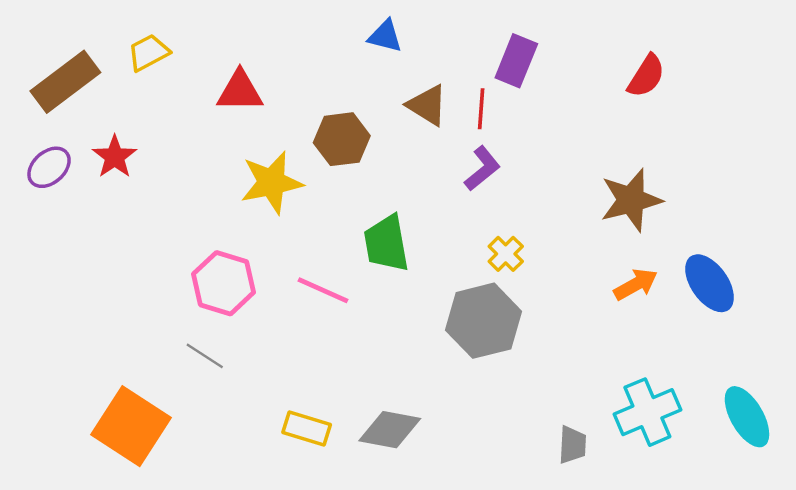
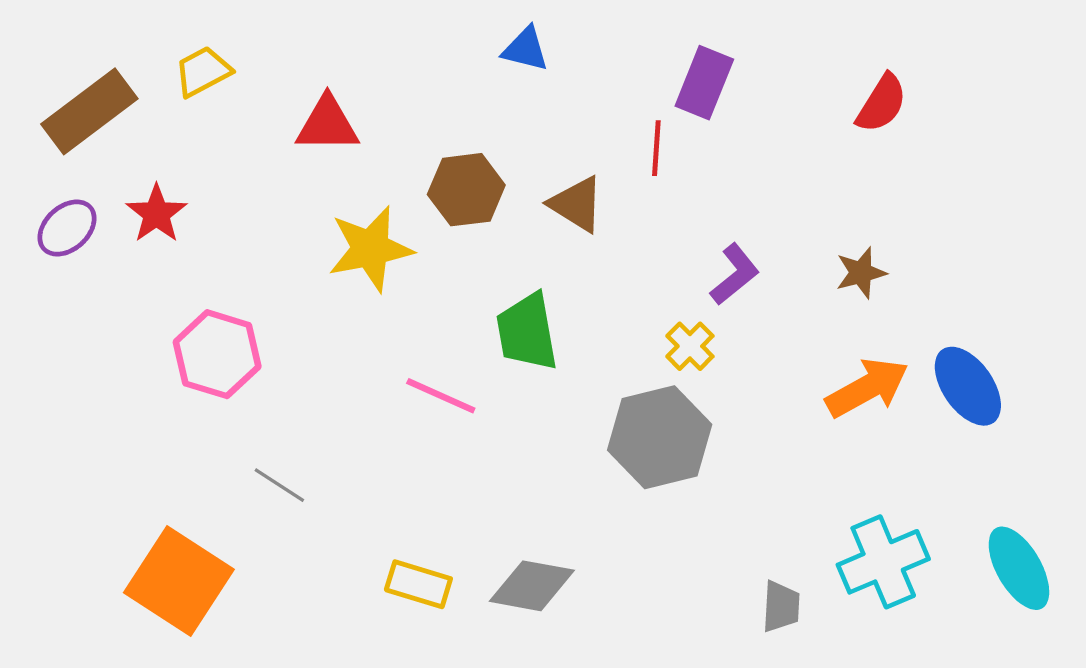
brown triangle: (427, 105) -> (577, 204), moved
purple L-shape: (482, 168) -> (735, 274), moved
brown star: (631, 200) -> (861, 273), size x0.6
pink hexagon: (224, 283) -> (217, 354), moved
orange arrow: (636, 284) -> (867, 388), size x1.4

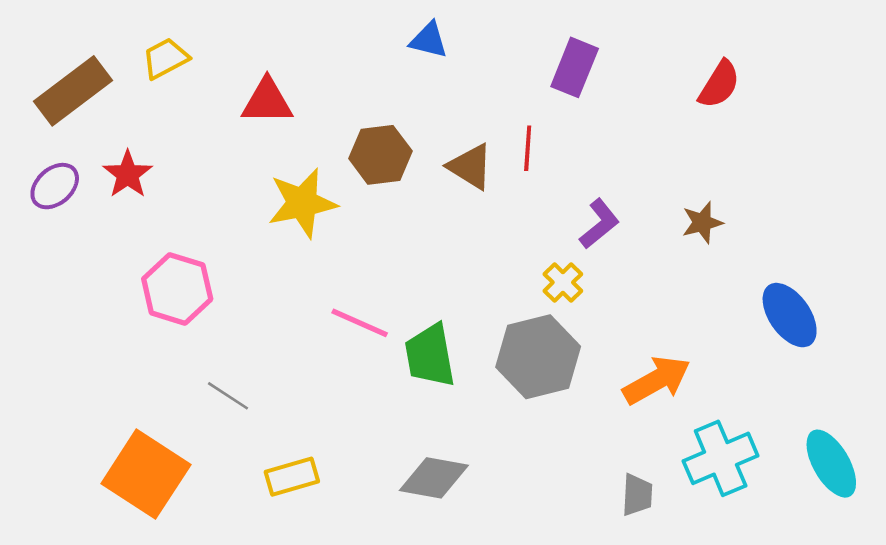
red line: (656, 148) -> (528, 148), moved
green trapezoid: (527, 332) -> (430, 355), moved
orange arrow: (867, 388) -> (657, 380), moved
yellow rectangle: (418, 584) -> (292, 477), moved, turned -33

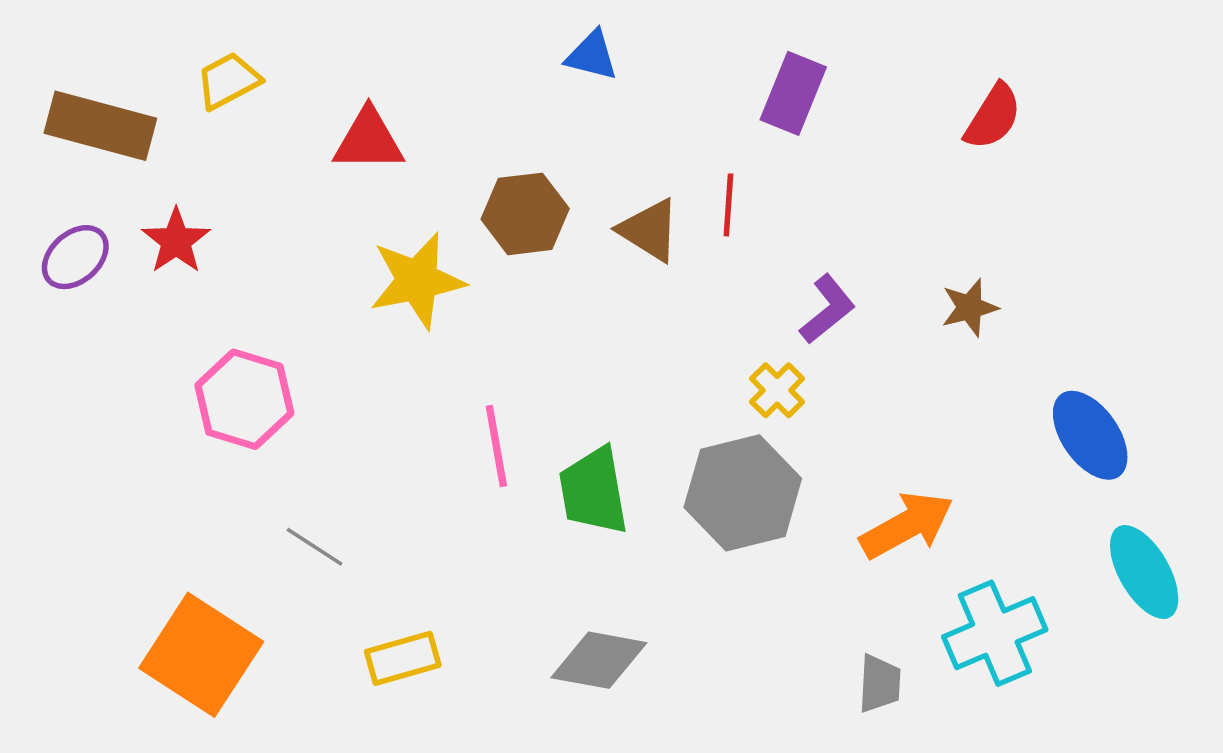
brown rectangle: (73, 91) -> (100, 126), turned 52
pink line: (360, 323) -> (496, 446), turned 56
cyan ellipse: (831, 464) -> (1144, 572), moved

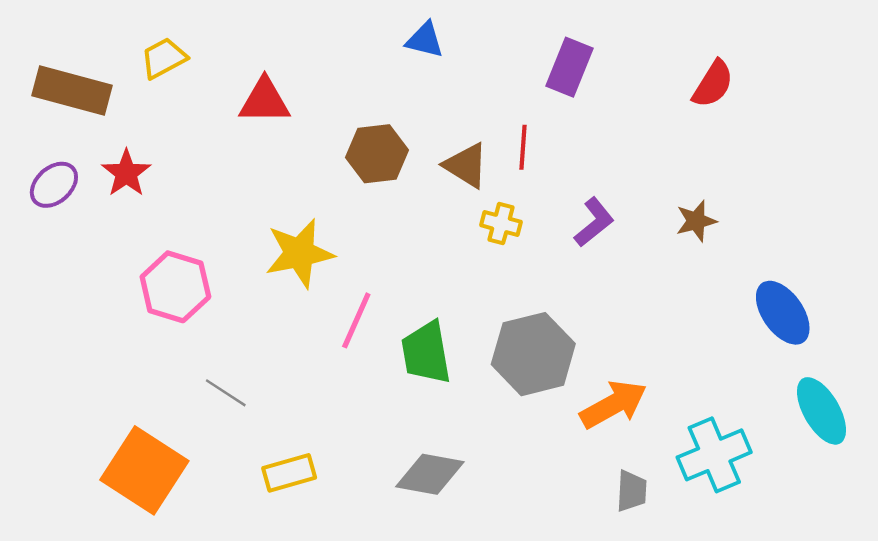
yellow star: (417, 280) -> (299, 253), moved
yellow cross: (777, 390) -> (501, 224), moved, turned -30
pink line: (496, 446) -> (356, 320), turned 34
orange arrow: (907, 525) -> (613, 404), moved

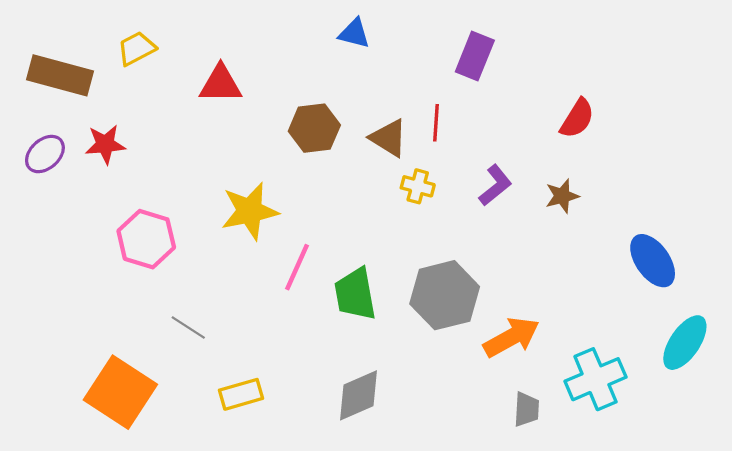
red semicircle: (713, 84) -> (577, 118), moved
red star: (126, 173) -> (105, 144), turned 30
brown star: (696, 221) -> (562, 196), moved
cyan ellipse: (821, 411) -> (685, 343), turned 64
gray diamond: (430, 474) -> (358, 395), turned -34

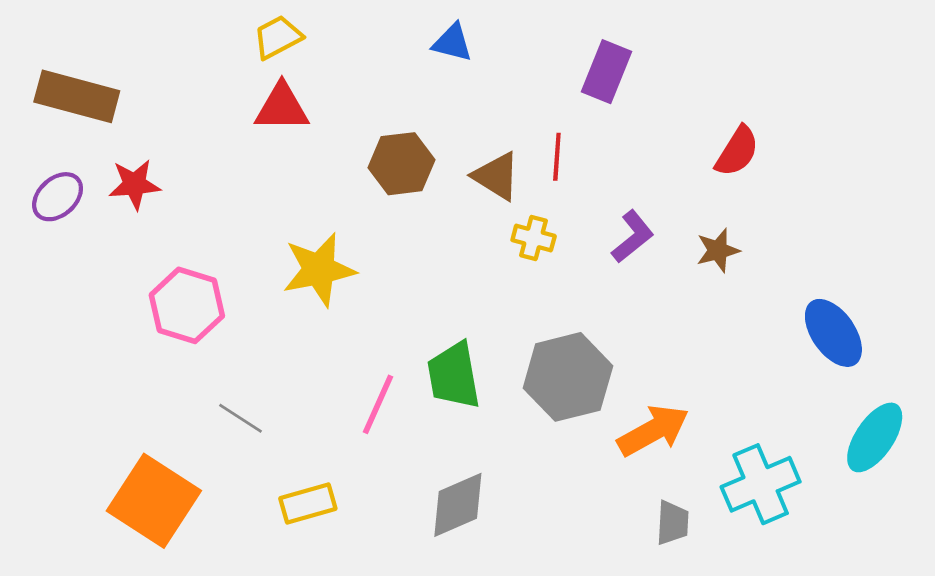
yellow trapezoid: (137, 48) -> (278, 37), moved
pink line: (297, 267) -> (378, 404), moved

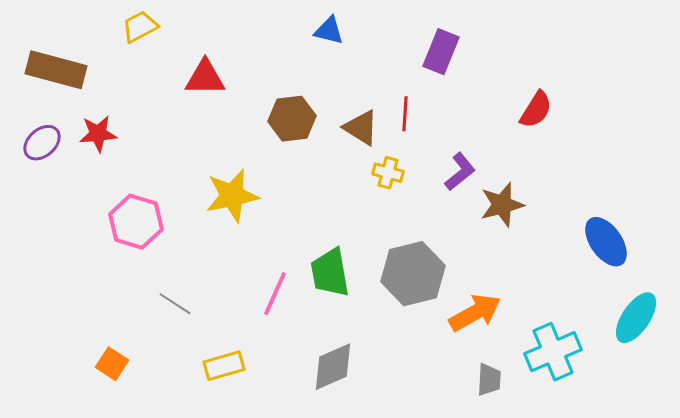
yellow trapezoid: (278, 37) -> (140, 27), moved
brown star: (718, 250) -> (502, 205), moved, size x1.4
orange square: (154, 501) -> (112, 364), size x0.5

